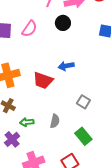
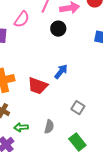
pink semicircle: (29, 29) -> (22, 19), moved
blue arrow: (66, 66) -> (61, 72), turned 140

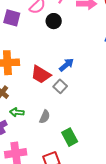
black circle: (58, 29) -> (54, 21), moved
gray square: (78, 108) -> (60, 86), moved

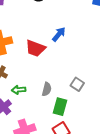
gray square: (60, 86) -> (77, 84), moved
green rectangle: (70, 137) -> (60, 107), moved, turned 54

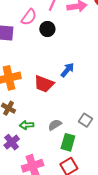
gray semicircle: (47, 89) -> (55, 125), turned -136

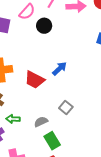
gray square: (85, 120) -> (66, 108), moved
green rectangle: (68, 142) -> (52, 141), turned -54

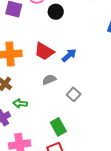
red trapezoid: (35, 80) -> (44, 51), moved
gray semicircle: (41, 122) -> (49, 80), moved

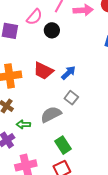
gray semicircle: (49, 80) -> (51, 114), moved, size x1.5
gray square: (74, 94) -> (71, 98), moved

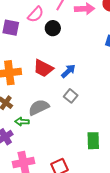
gray semicircle: (51, 114) -> (39, 107), moved
green rectangle: (63, 145) -> (93, 141), moved, turned 30

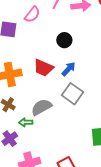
black circle: (53, 28) -> (64, 40), moved
gray square: (71, 96) -> (73, 94), size x1.5

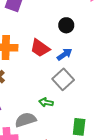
gray semicircle: (41, 107) -> (26, 120), moved
green arrow: (26, 122) -> (46, 102), moved

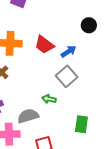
black circle: (66, 25) -> (89, 25), moved

